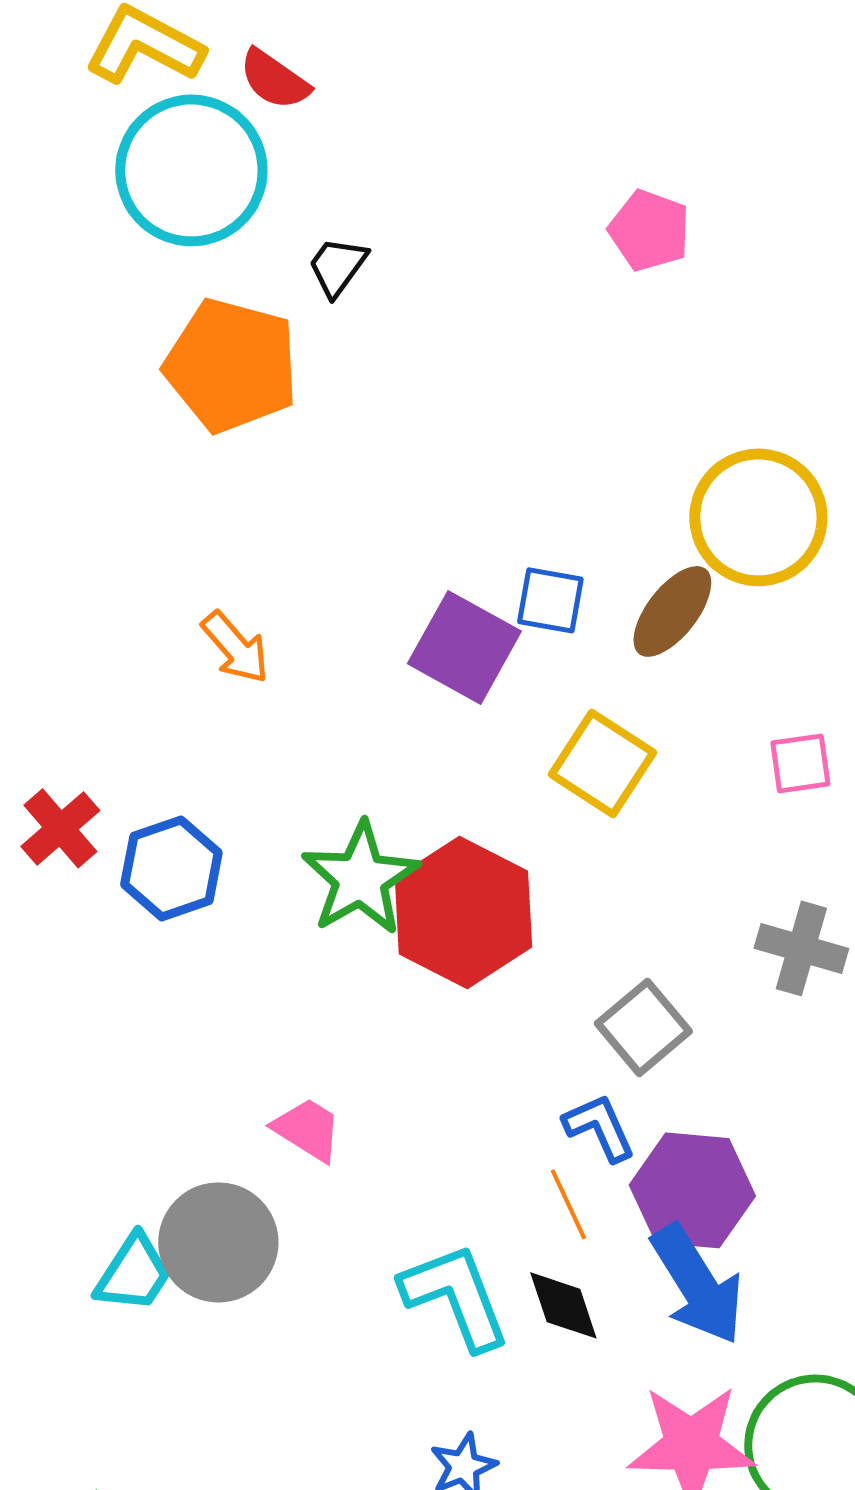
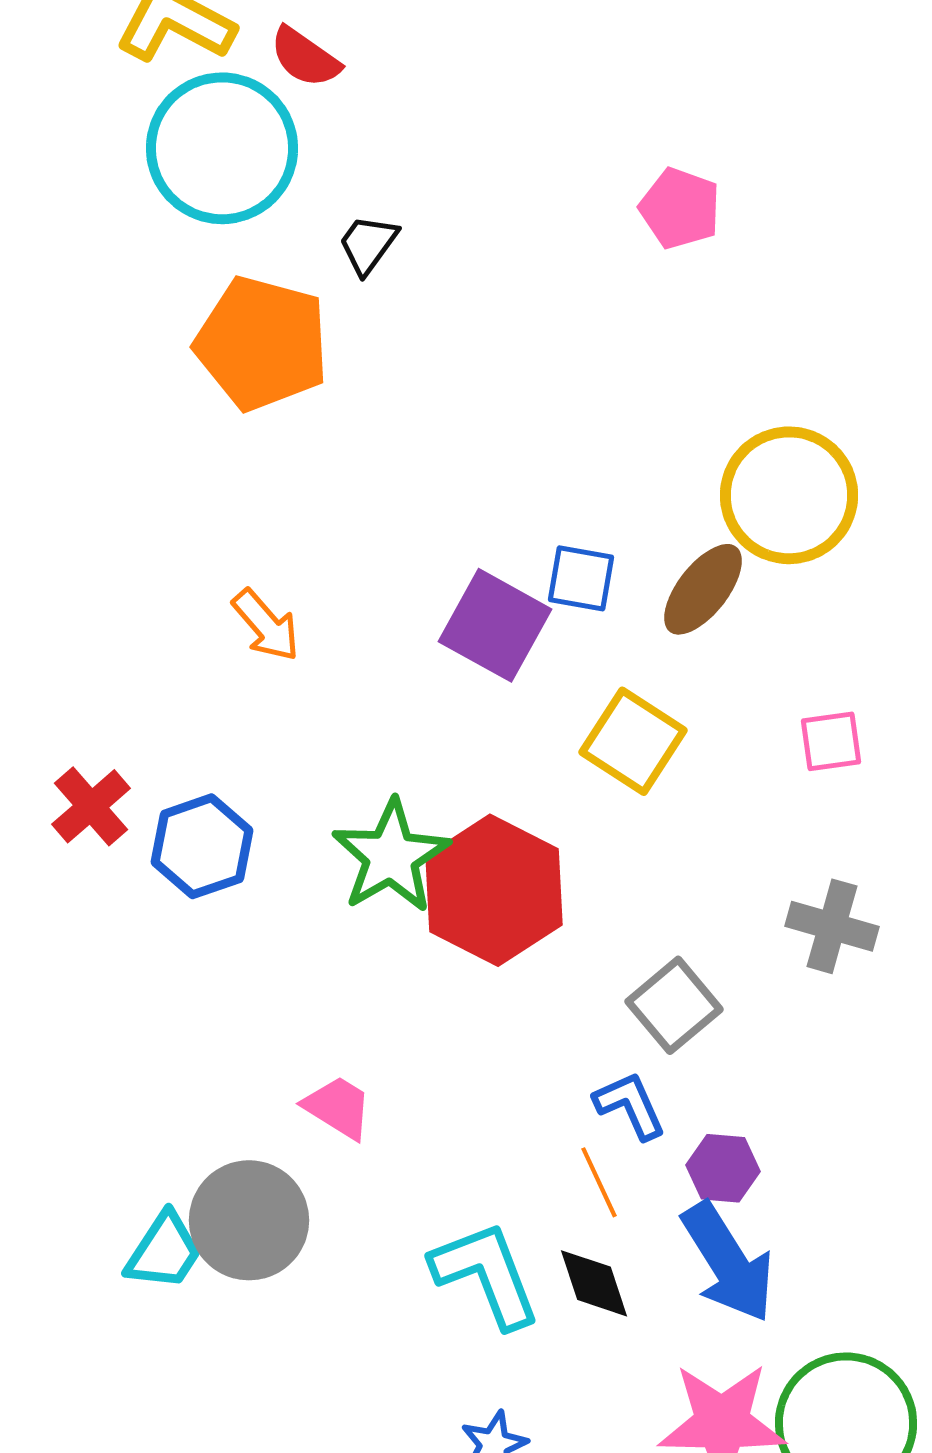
purple hexagon: (692, 1190) -> (723, 1168), size x0.6

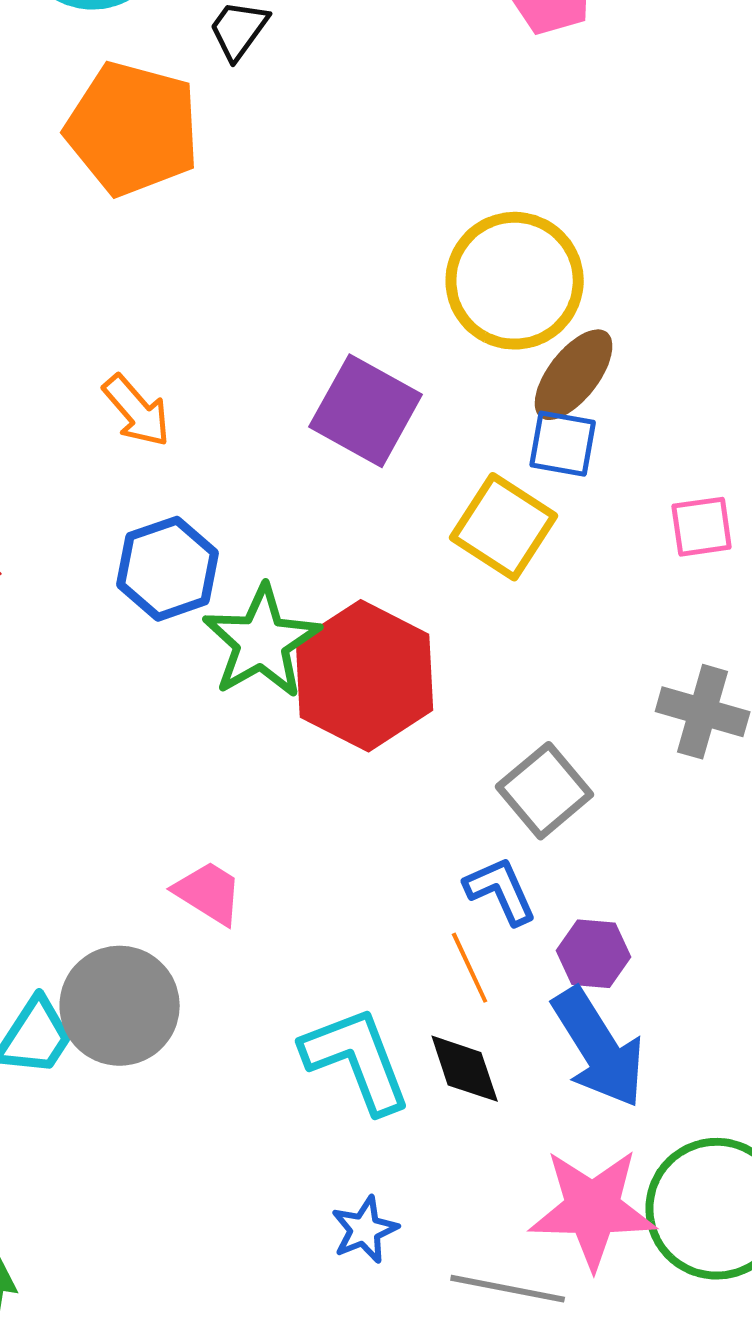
yellow circle: (789, 495) -> (515, 281), moved
blue square: (581, 578) -> (563, 444), moved
blue hexagon: (202, 846) -> (168, 569), moved

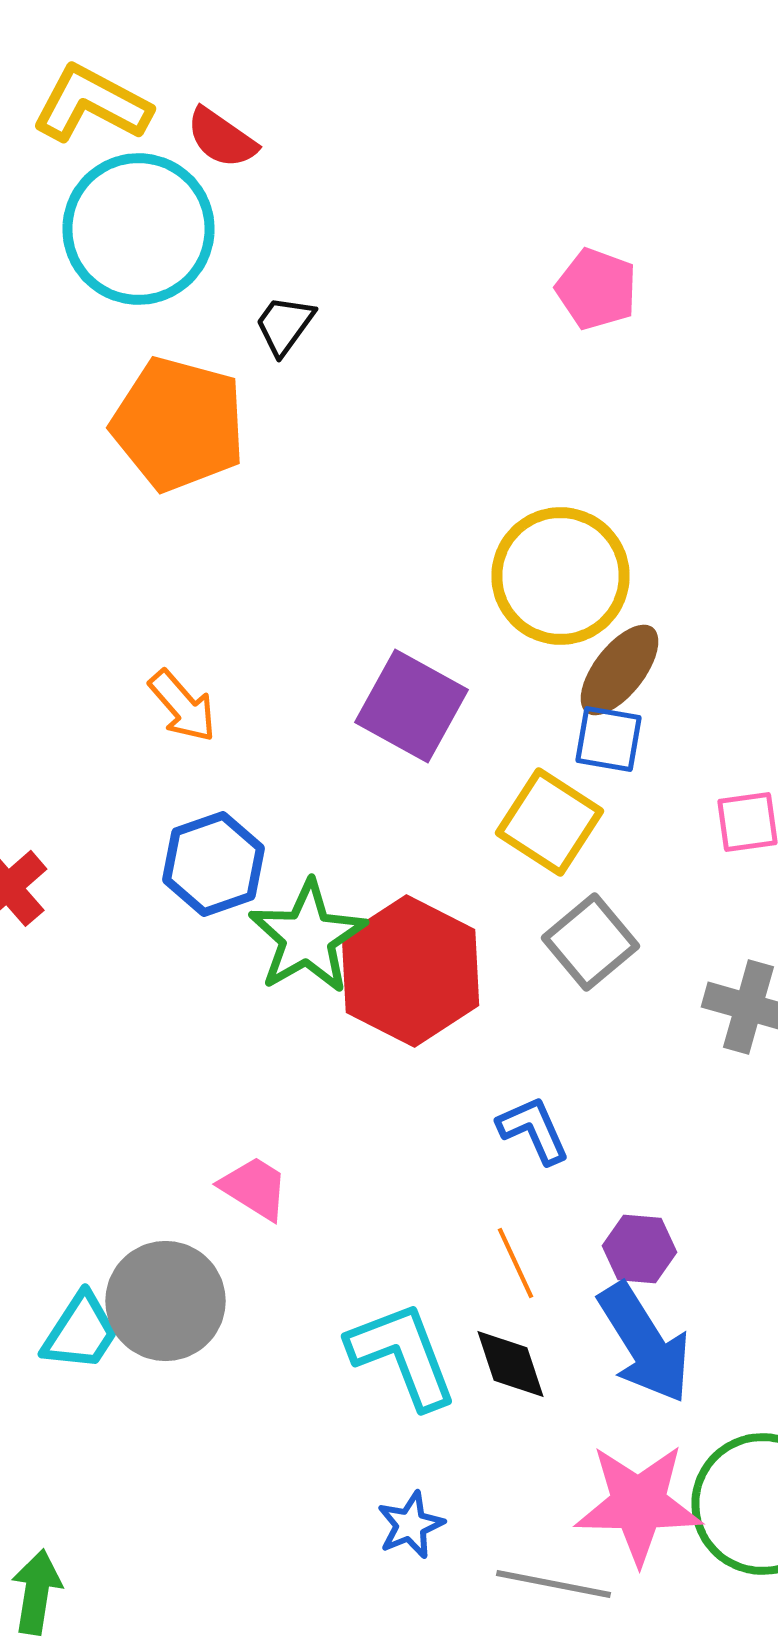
gray square: (545, 791) -> (590, 942), moved
blue L-shape: (501, 891) -> (534, 1130), moved

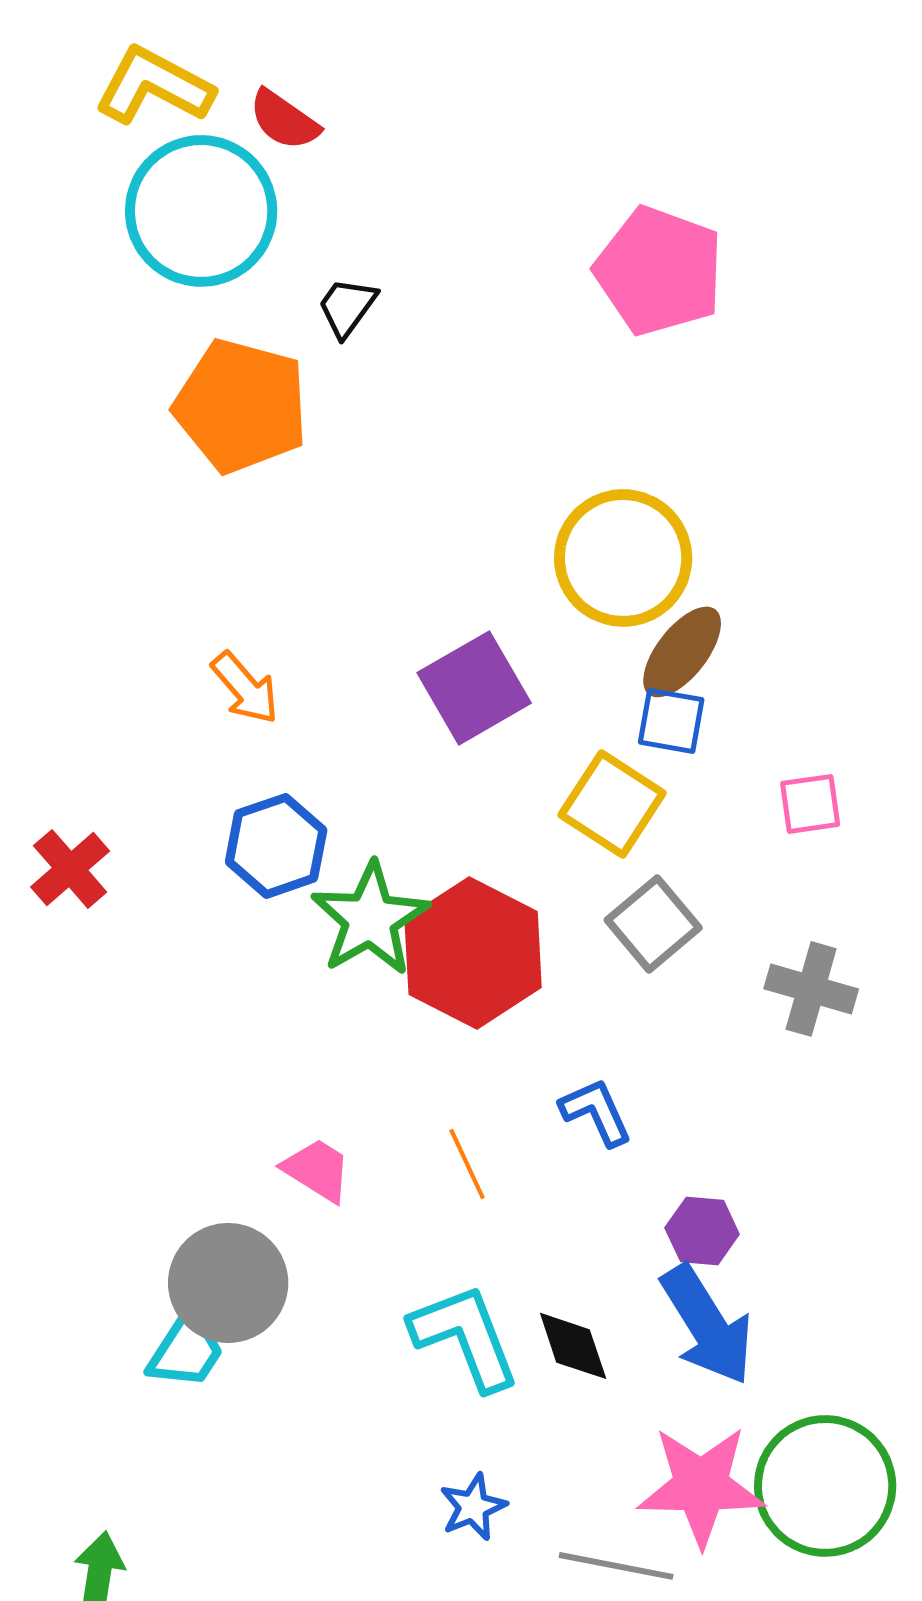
pink pentagon: (596, 289) -> (659, 271), size x1.6
purple square: (412, 706) -> (474, 688), turned 31
orange line: (516, 1263) -> (467, 1164), moved
cyan trapezoid: (80, 1332) -> (186, 1350), moved

